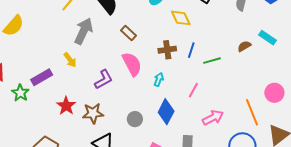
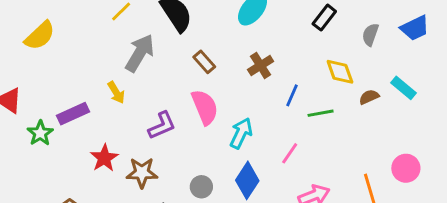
yellow diamond: (181, 18) -> (340, 72), moved
brown cross: (167, 50) -> (261, 66), moved, turned -30
cyan arrow: (159, 80) -> (241, 133), size x1.5

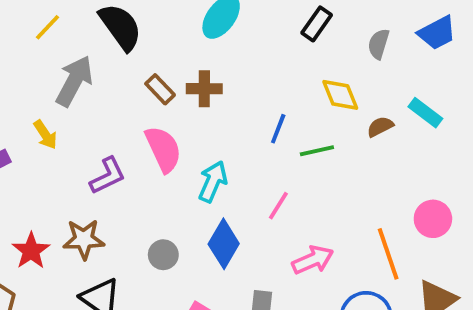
brown cross: (261, 66) -> (204, 89), moved, turned 35
red star: (104, 158) -> (31, 251), moved

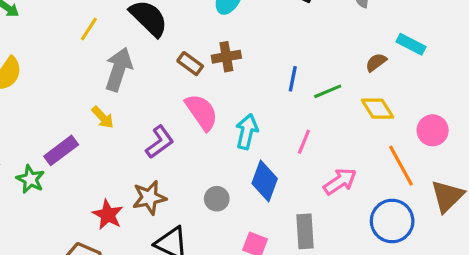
yellow diamond: (340, 95) -> (377, 109), moved

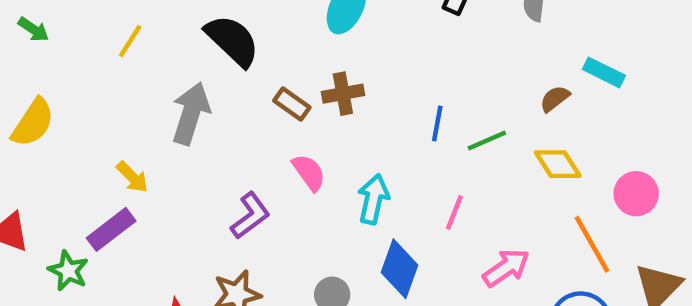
yellow line: (89, 29) -> (130, 41), moved
pink semicircle: (202, 112) -> (309, 172), size x0.7
yellow arrow: (103, 117) -> (132, 177), moved

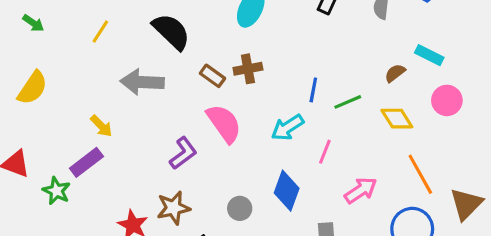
gray arrow: (191, 113) -> (142, 82), turned -105
pink semicircle: (309, 172) -> (224, 123), size x1.5
pink circle: (636, 194) -> (447, 100), moved
cyan arrow: (373, 199) -> (288, 127), moved, turned -136

